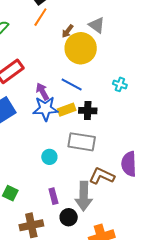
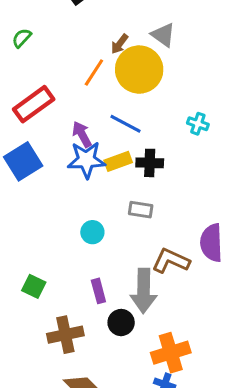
orange line: (40, 17) -> (94, 73), moved
gray rectangle: (82, 142) -> (141, 210), size x0.6

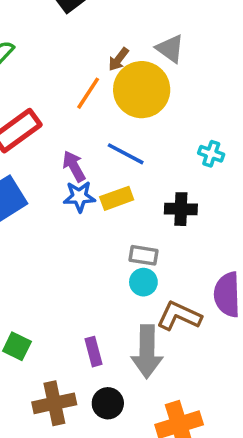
blue star: (86, 160) -> (79, 197), size x0.7
black cross: (150, 163) -> (181, 209), moved
cyan circle: (92, 232) -> (143, 282), moved
black circle: (121, 323) -> (108, 403), moved

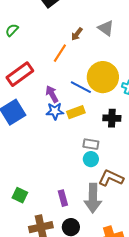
yellow circle: (142, 90) -> (103, 77), moved

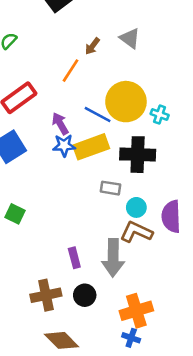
yellow rectangle: (76, 112) -> (91, 147), size x1.5
black cross: (112, 118) -> (138, 155), size x1.5
cyan circle: (91, 159) -> (136, 207), moved
green square: (20, 195) -> (15, 214), moved

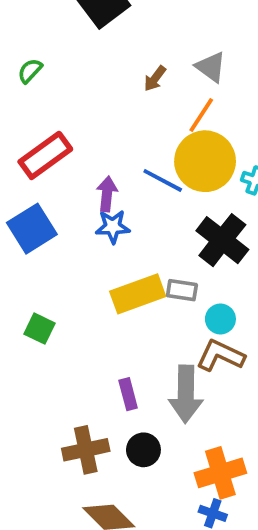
orange line: (70, 71) -> (201, 115), moved
purple arrow: (60, 124) -> (107, 194), turned 35
yellow rectangle: (91, 147) -> (138, 294), moved
black cross: (138, 155) -> (222, 240), turned 36

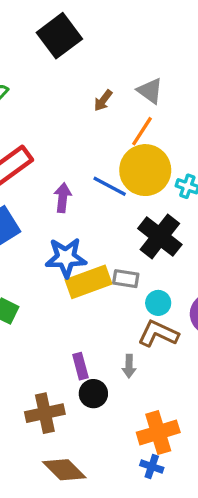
blue star: (113, 227) -> (66, 258), moved, size x1.4
gray arrow: (186, 394) -> (129, 366), size x0.5
black circle: (143, 450) -> (93, 394), moved

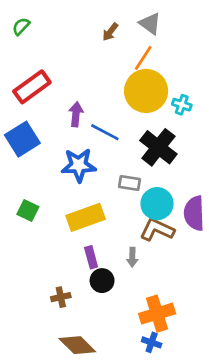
blue line: (110, 186) -> (105, 132), moved
yellow rectangle: (89, 282) -> (86, 217), moved
cyan circle: (158, 303) -> (157, 204), size x1.5
brown cross: (45, 413) -> (61, 297), size x0.6

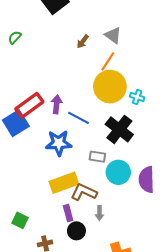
red rectangle: (32, 87) -> (29, 105), moved
green square: (28, 211) -> (20, 220), moved
brown L-shape: (157, 230) -> (84, 192), moved

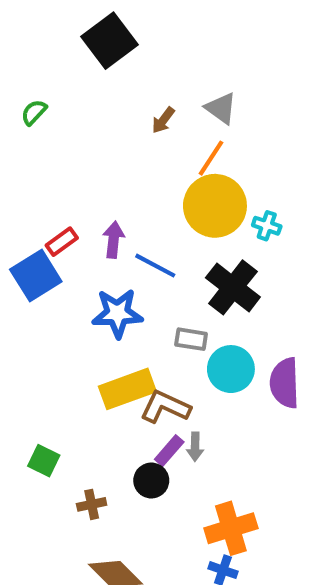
red rectangle: (29, 105) -> (62, 242), size x0.6
purple rectangle: (68, 213) -> (169, 451), moved, turned 56

